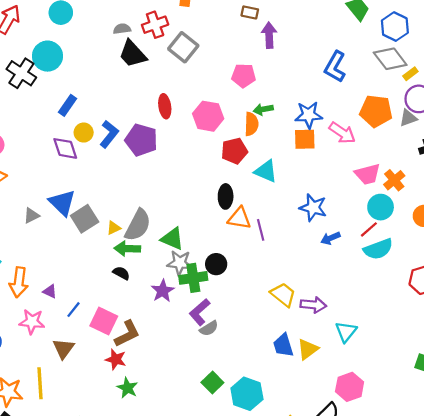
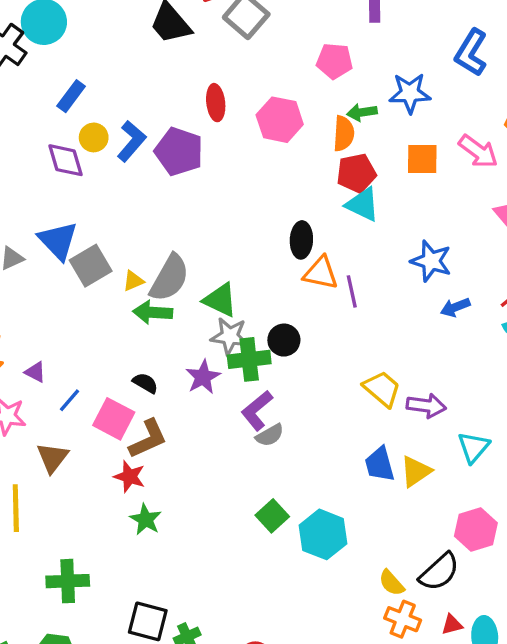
blue star: (309, 115) -> (410, 93), moved
red pentagon: (234, 151) -> (356, 173), moved
black semicircle: (121, 273) -> (145, 383), moved

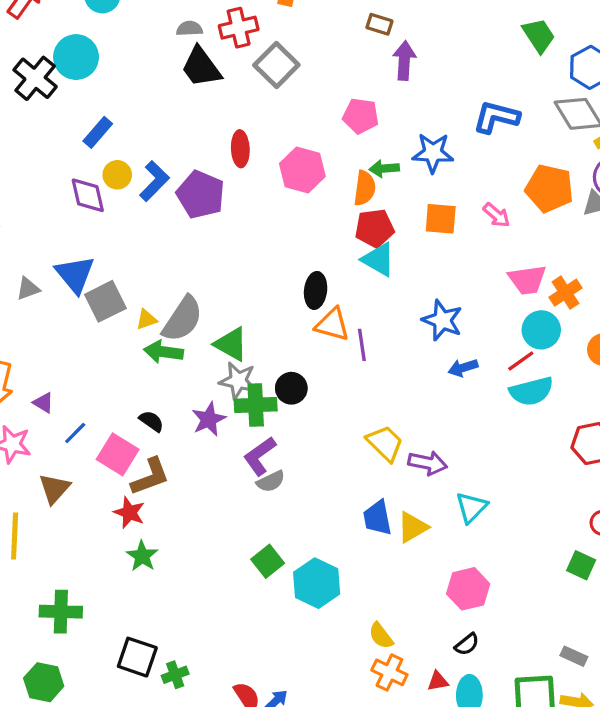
blue L-shape: (471, 53) -> (496, 117), turned 69
pink arrow: (478, 151) -> (497, 215), size x0.7
black semicircle: (439, 572) -> (467, 644), moved, size x0.6

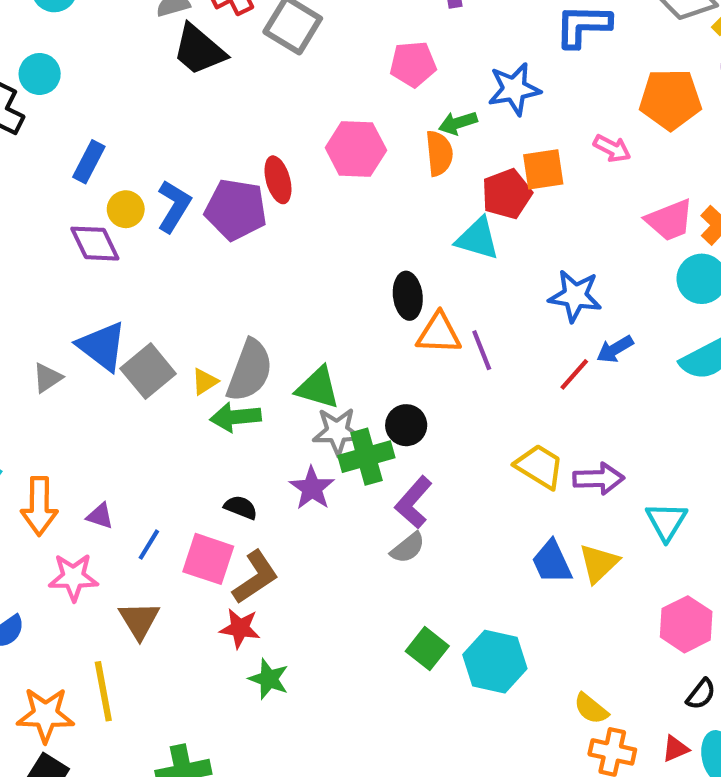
cyan circle: (76, 57) -> (40, 74), size x0.7
red ellipse: (240, 149) -> (278, 180), moved
red pentagon: (375, 228) -> (507, 194), moved
red line: (521, 361) -> (574, 374), moved
purple L-shape: (260, 456) -> (414, 502), moved

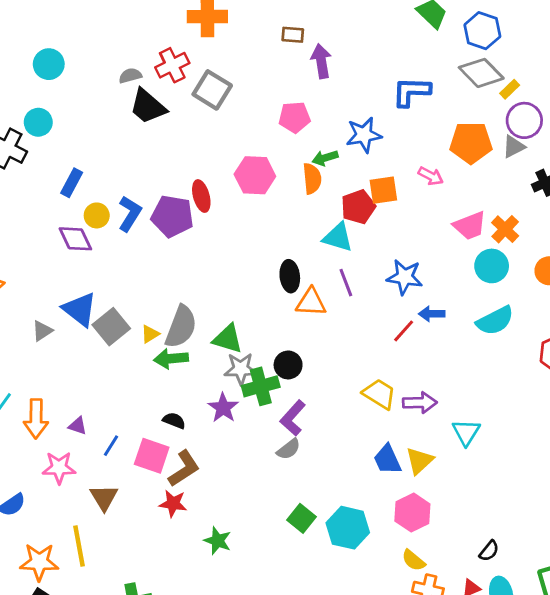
blue arrow: (615, 349) -> (432, 314), turned 30
purple line: (482, 350) -> (346, 283), moved
pink hexagon: (686, 624) -> (412, 513), moved
green star: (269, 679) -> (218, 541), moved

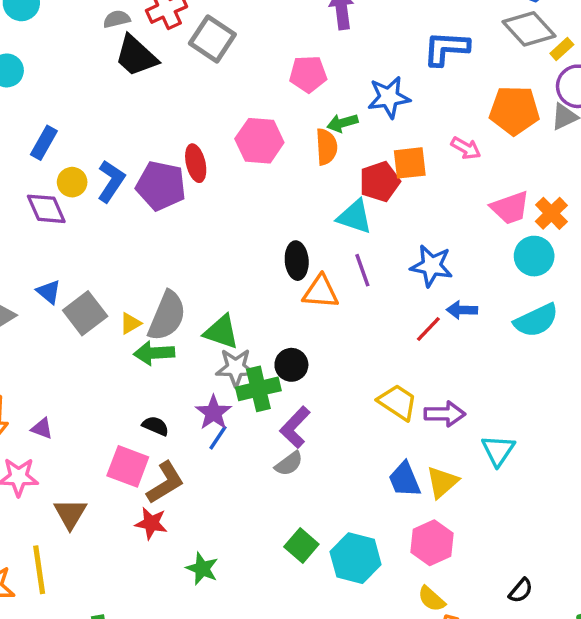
blue triangle: (80, 309) -> (49, 292), size x0.6
blue line: (111, 446) -> (218, 438), moved

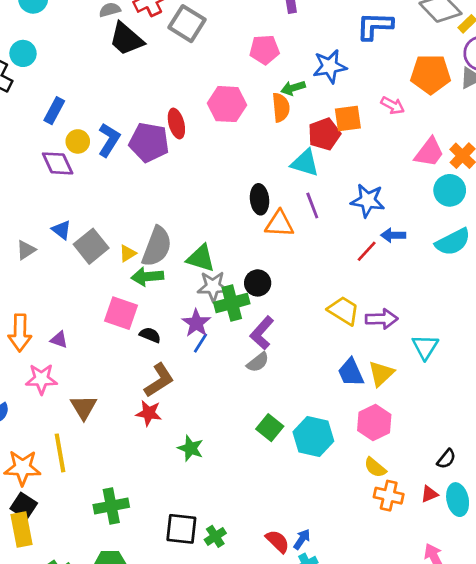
pink trapezoid: (510, 208) -> (429, 152), turned -32
pink square: (128, 466) -> (121, 313), moved

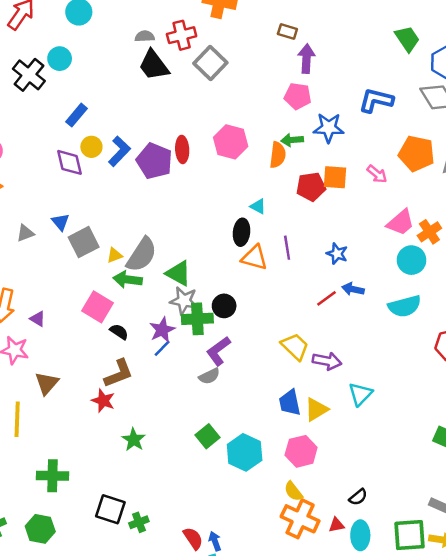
pink pentagon: (264, 50) -> (298, 96), moved
cyan triangle: (305, 163) -> (258, 206), moved, size x0.6
blue star: (368, 201) -> (337, 254), size x0.7
orange cross: (389, 496) -> (300, 519), size x1.4
blue arrow: (302, 539) -> (215, 541), turned -66

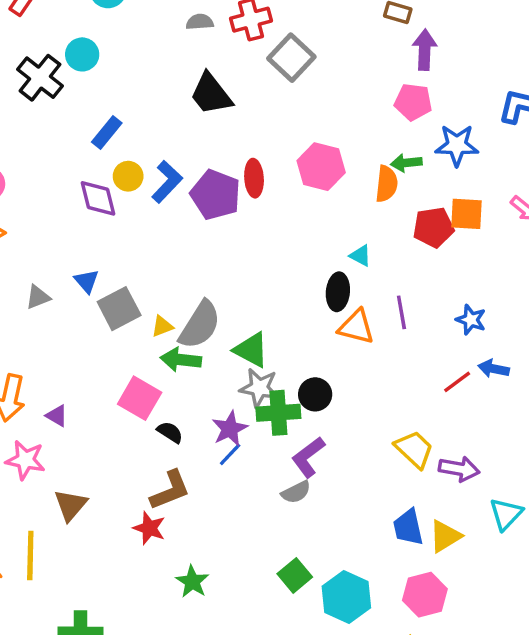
black trapezoid: (154, 65) -> (211, 94), moved

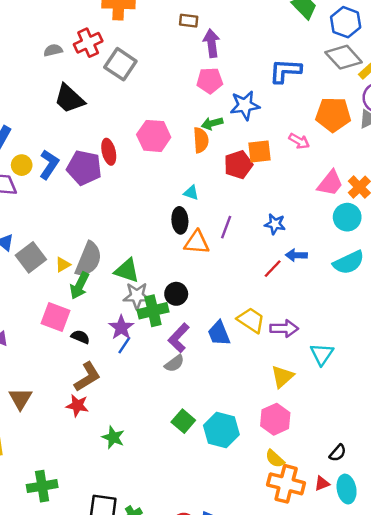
purple line: (401, 312) -> (226, 227), turned 40
green arrow: (181, 360) -> (79, 286), turned -60
blue trapezoid: (408, 527) -> (219, 333), moved

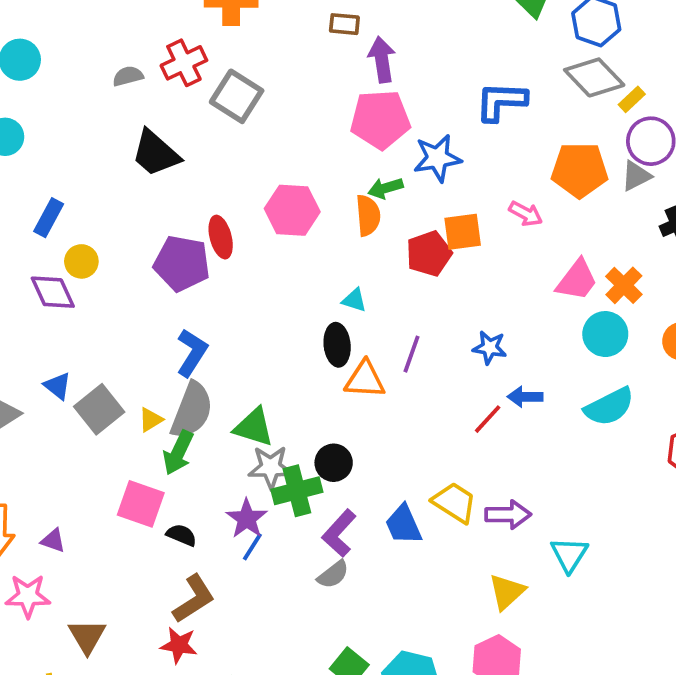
pink pentagon: (210, 81) -> (380, 119), size x1.4
blue L-shape: (49, 164) -> (192, 353), moved

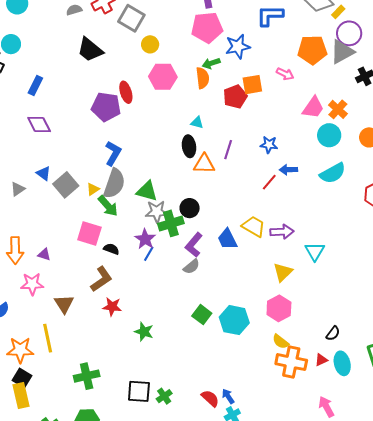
gray triangle: (636, 176) -> (342, 52), size x1.5
yellow circle: (81, 261) -> (150, 44), moved
green arrow: (178, 453) -> (108, 206), turned -65
brown L-shape: (194, 599) -> (101, 279), moved

